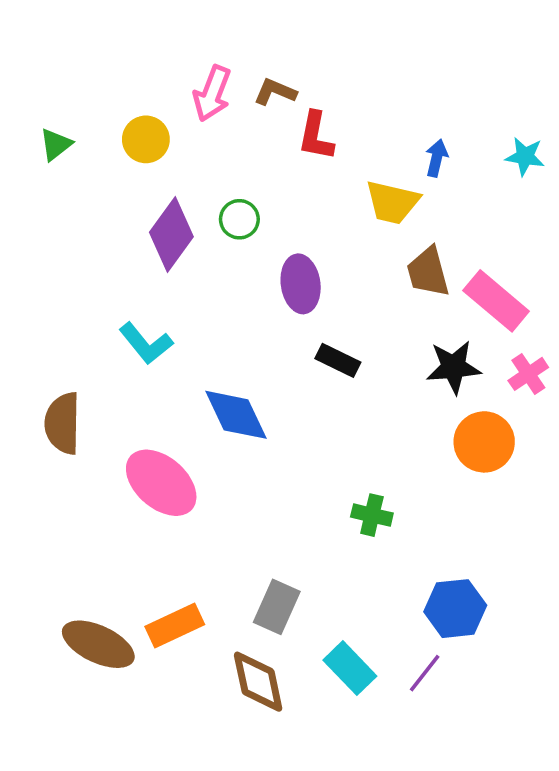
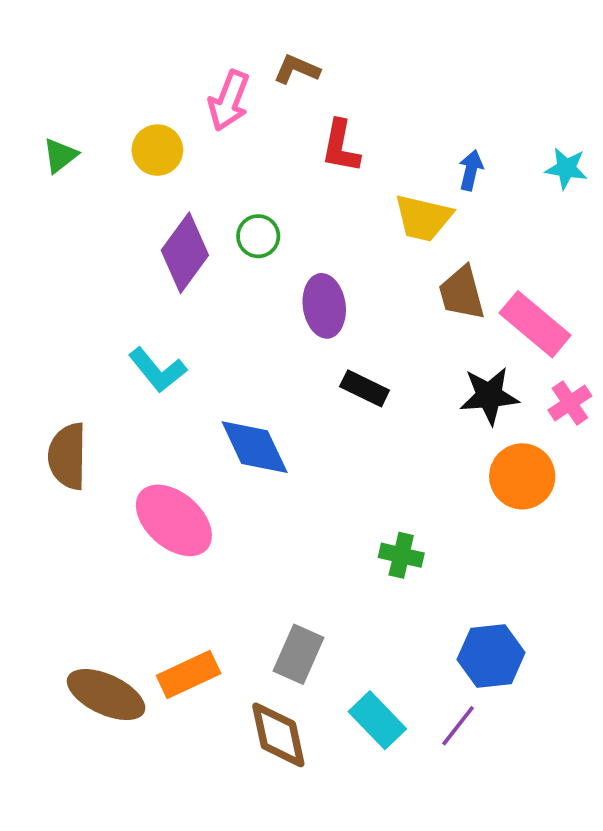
brown L-shape: (275, 92) -> (297, 69), moved

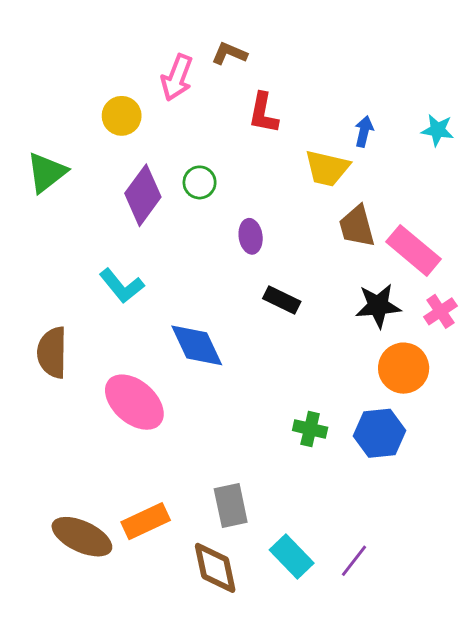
green triangle: (60, 156) -> (47, 173), moved, size x1.5
purple ellipse: (324, 306) -> (251, 236), size x0.7
gray rectangle: (299, 654) -> (231, 505), turned -36
blue hexagon: (491, 656) -> (379, 433), moved

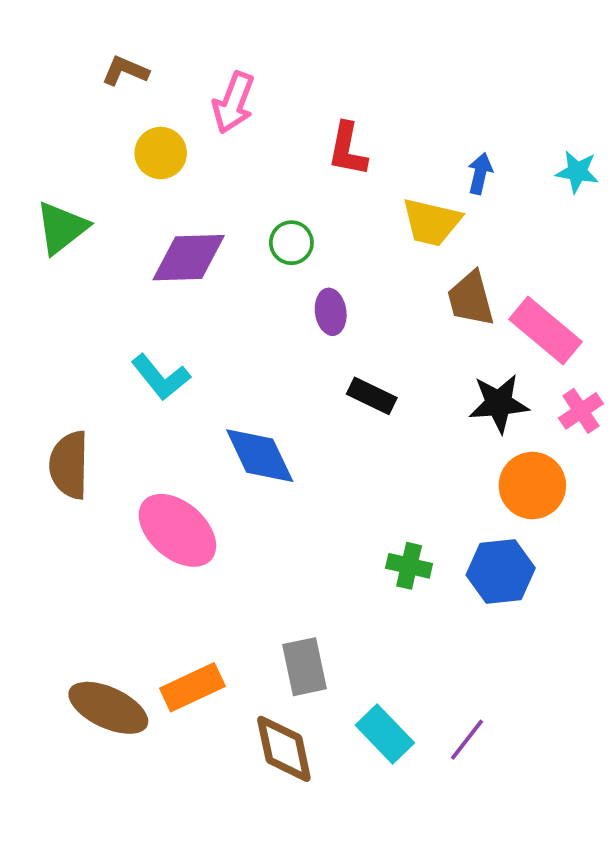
brown L-shape: (229, 54) -> (125, 71), moved
green circle: (200, 182) -> (291, 243), moved
purple diamond: (143, 195) -> (189, 258), turned 52

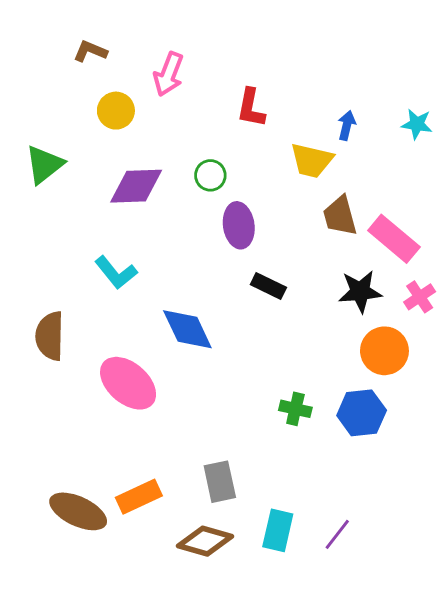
purple ellipse: (331, 312) -> (239, 225), size x1.4
cyan rectangle: (385, 734) -> (278, 530), turned 57
brown diamond: (284, 749) -> (205, 541), turned -62

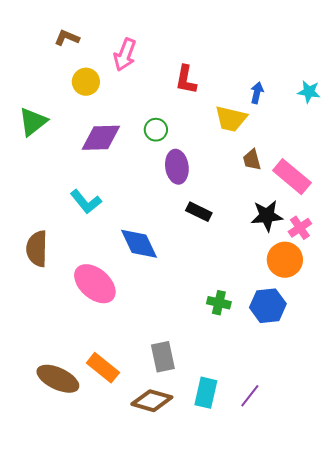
brown trapezoid: (340, 216) -> (252, 160), size x0.7
pink cross: (420, 297) -> (300, 228), moved
orange rectangle: (139, 497) -> (103, 368), turned 64

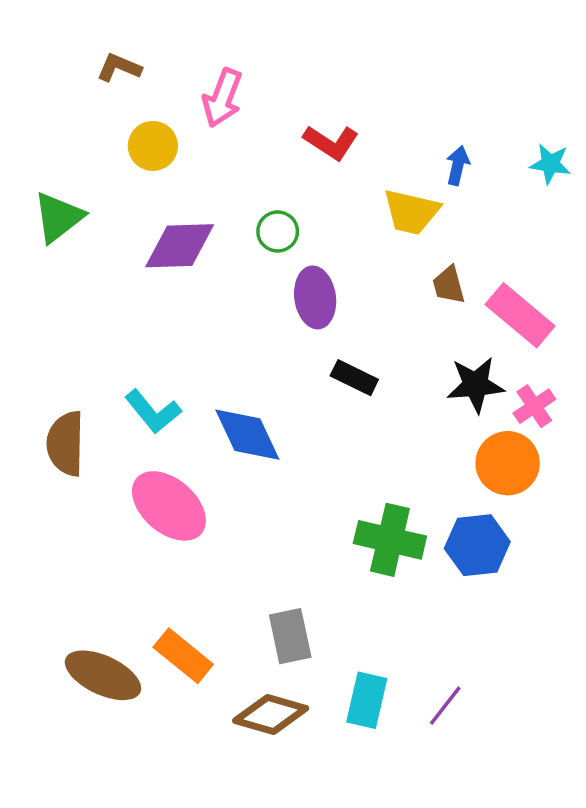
red L-shape: (186, 80) -> (331, 142), turned -68
cyan L-shape: (86, 202) -> (153, 412), moved
green cross: (219, 303) -> (390, 540), size x1.6

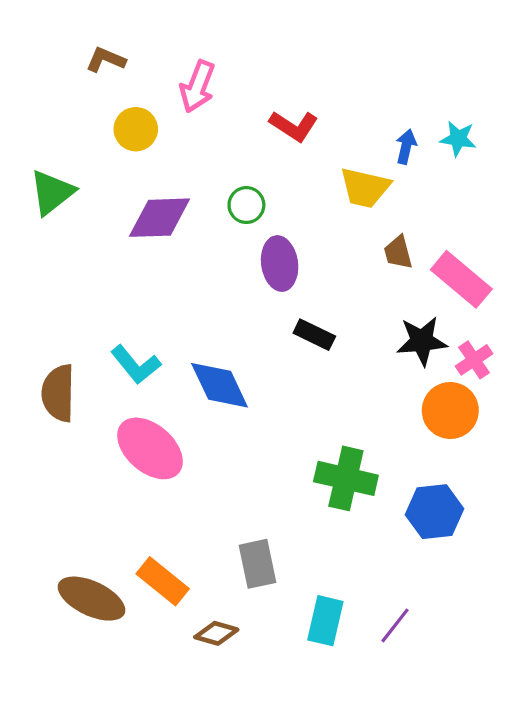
cyan star: (550, 164) -> (458, 139), moved
blue hexagon: (477, 545) -> (434, 512), moved
brown diamond: (271, 715) -> (216, 633), moved, size x0.7

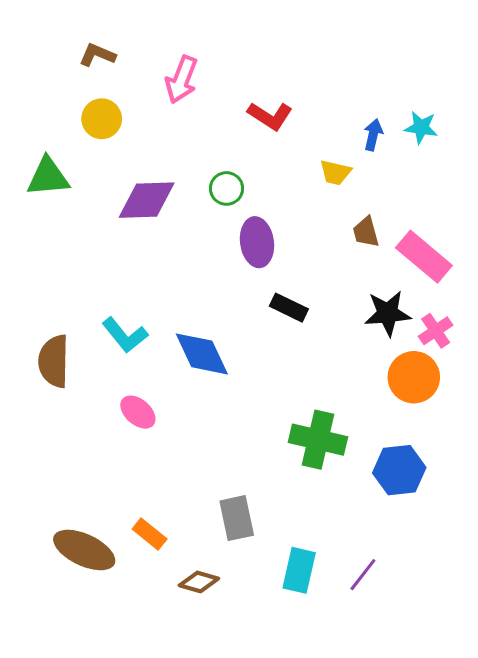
yellow circle: (136, 129) -> (102, 119), moved
yellow trapezoid: (365, 188) -> (335, 172), size x0.7
green triangle: (52, 192) -> (48, 177), turned 33
pink ellipse: (150, 448) -> (138, 412), size x0.6
orange rectangle: (163, 581) -> (150, 534), size x0.7

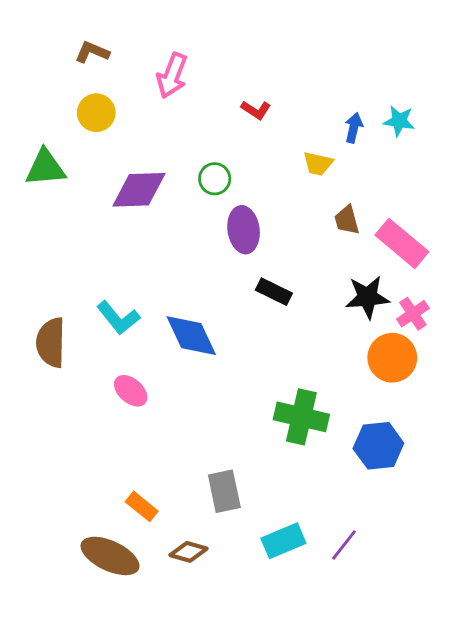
red L-shape: (270, 116) -> (256, 110), size x0.7
brown ellipse: (84, 550) -> (110, 556), moved
cyan rectangle: (299, 570) -> (283, 541), turned 54

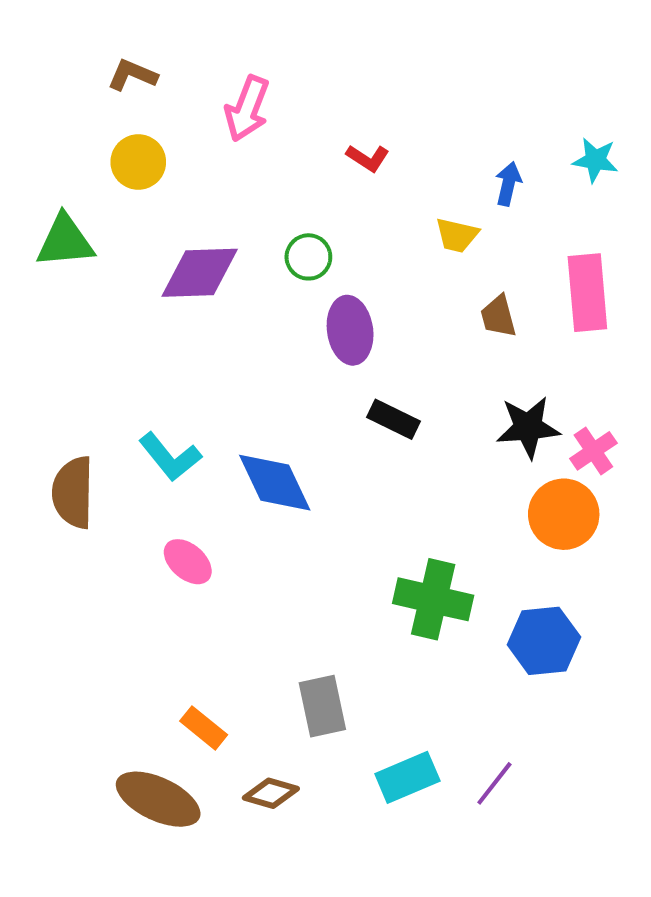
cyan star: (399, 121) -> (595, 160), moved
pink rectangle: (402, 243) -> (587, 293), moved, turned 45

